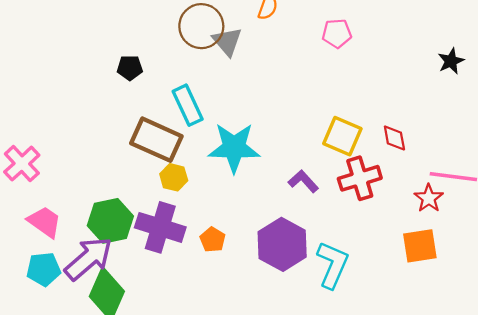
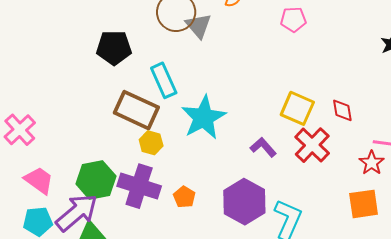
black pentagon: (130, 68) -> (114, 48), size x1.6
cyan star: (234, 148) -> (204, 118), turned -30
red cross: (360, 178) -> (312, 145), turned -30

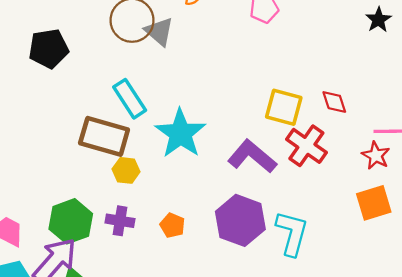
black pentagon: (114, 48) -> (49, 49), moved
purple L-shape: (263, 147) -> (252, 156), size x1.6
purple cross: (139, 186) -> (120, 221), size x0.6

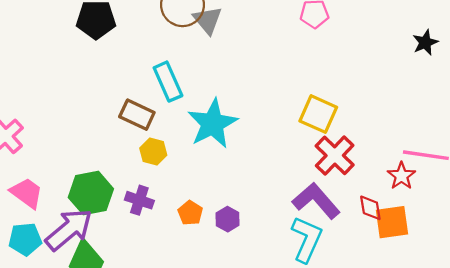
red diamond: (334, 102) -> (370, 208), moved
brown rectangle: (104, 136) -> (137, 115), size x0.7
purple L-shape: (252, 156) -> (316, 201), moved
purple hexagon: (240, 220) -> (228, 219), moved, size x0.5

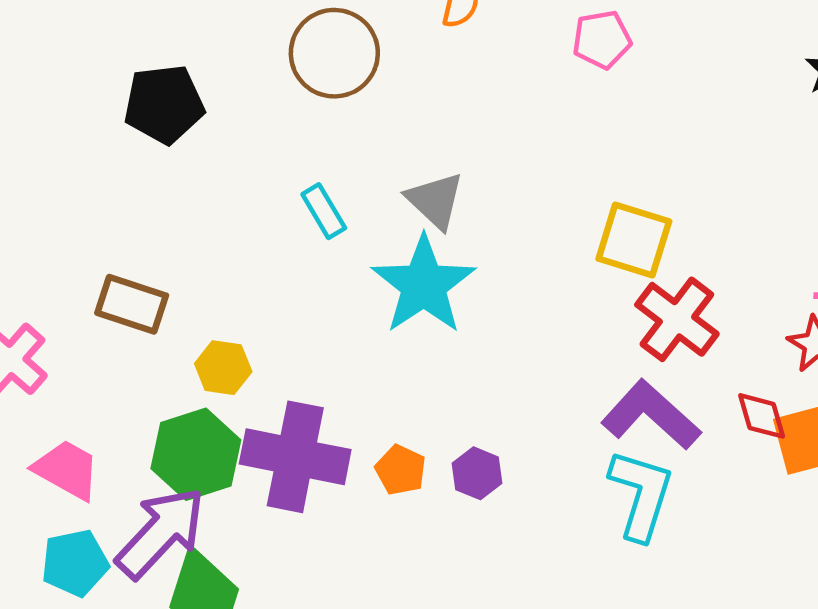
gray triangle: (208, 20) -> (435, 201), moved
cyan rectangle: (168, 82) -> (324, 211), size x0.7
brown rectangle: (137, 115) -> (132, 304), moved
yellow hexagon: (153, 152) -> (223, 368), moved
purple cross: (139, 200) -> (295, 457), size x1.8

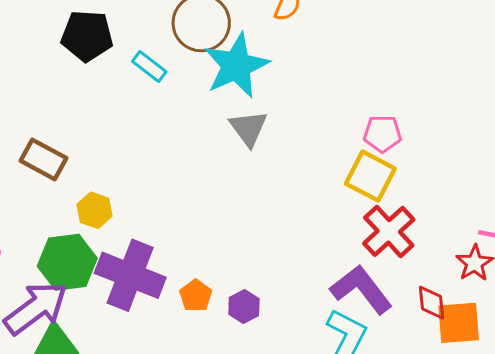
pink pentagon: (602, 40) -> (383, 134), moved
cyan rectangle: (324, 211) -> (149, 66), moved, turned -32
cyan star: (424, 285) -> (236, 66), moved

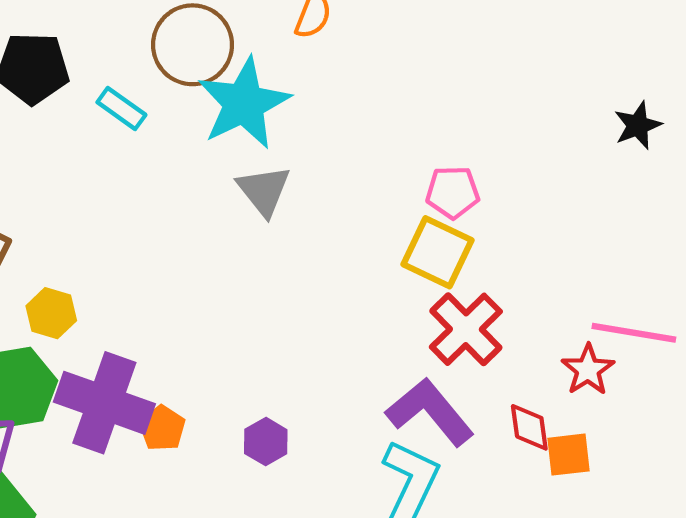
orange pentagon: (196, 296) -> (162, 428), moved
orange square: (459, 323) -> (568, 455), size x0.7

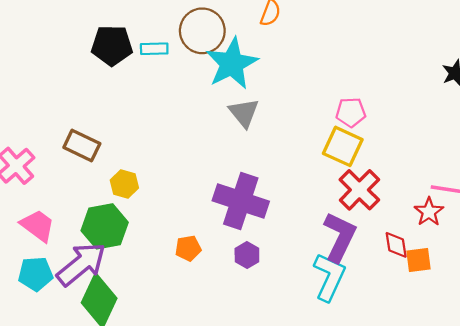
cyan rectangle: (121, 108) -> (154, 49), moved, turned -36
purple cross: (104, 403) -> (241, 201), moved
purple L-shape: (430, 412) -> (340, 237), turned 66
orange pentagon: (162, 428) -> (188, 248), turned 30

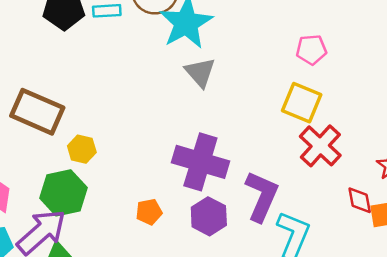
pink pentagon: (351, 112) -> (311, 50), moved
brown rectangle: (82, 145) -> (37, 112), size x1.4
purple L-shape: (340, 237) -> (262, 196), moved
purple hexagon: (247, 255) -> (209, 216), size x1.4

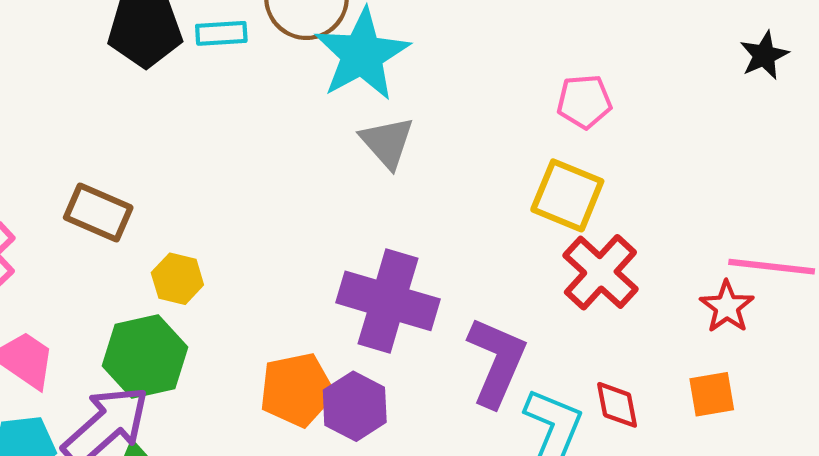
brown rectangle: (37, 112) -> (98, 213), size x0.7
red diamond: (360, 200) -> (617, 405), moved
orange pentagon: (149, 212) -> (297, 390), size x1.6
purple hexagon: (209, 216) -> (355, 406), moved

